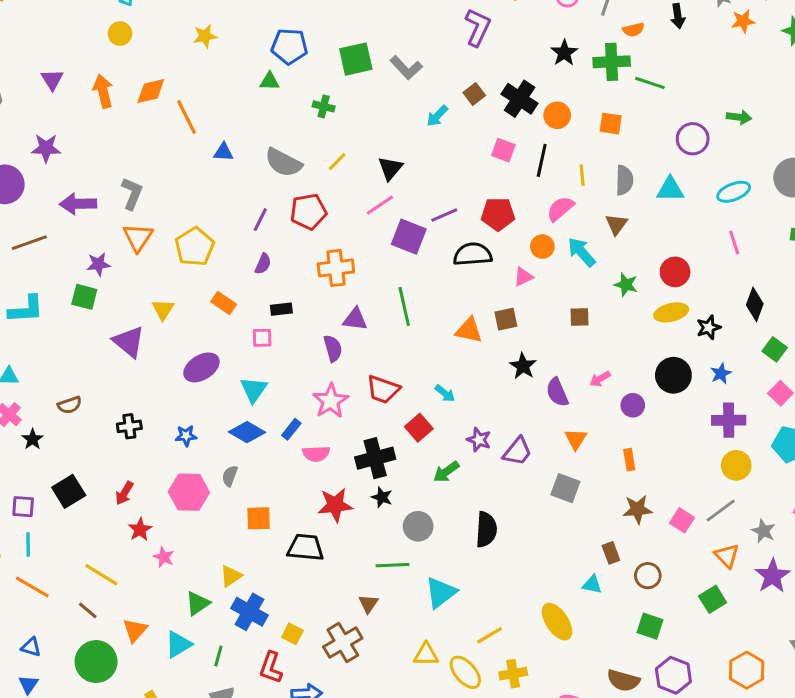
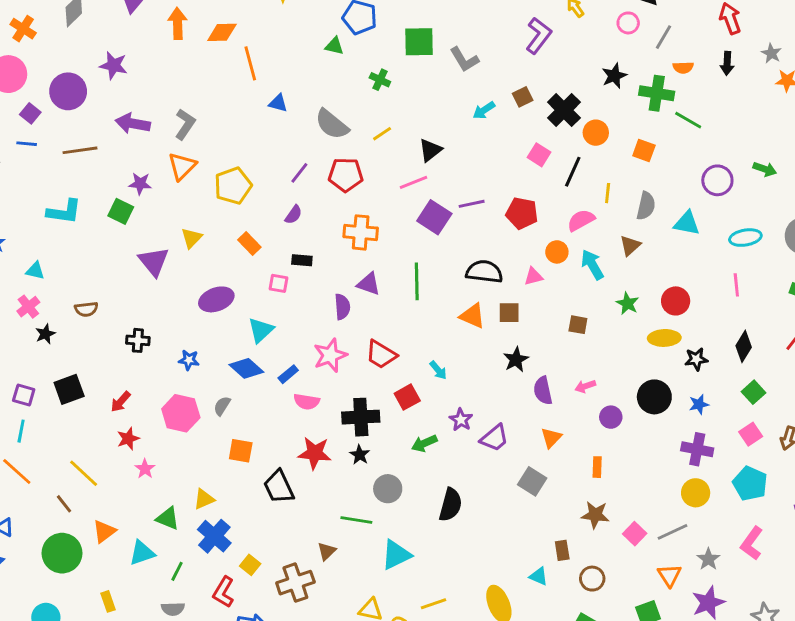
black semicircle: (473, 254) -> (484, 272), moved
black trapezoid: (306, 547) -> (279, 487), turned -132
green triangle: (198, 603) -> (168, 518), turned 45

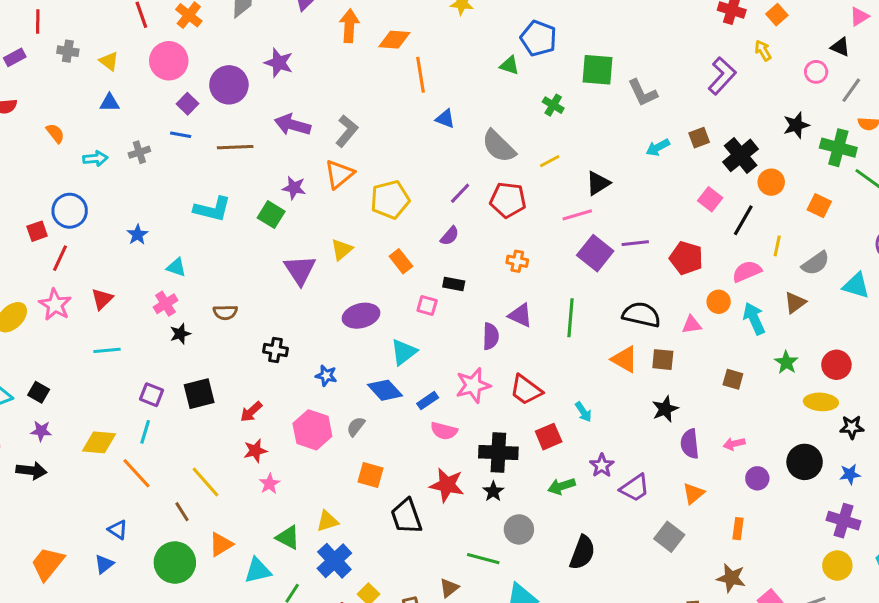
gray semicircle: (646, 206) -> (816, 263), turned 36
orange cross: (361, 232) -> (517, 261), size x0.6

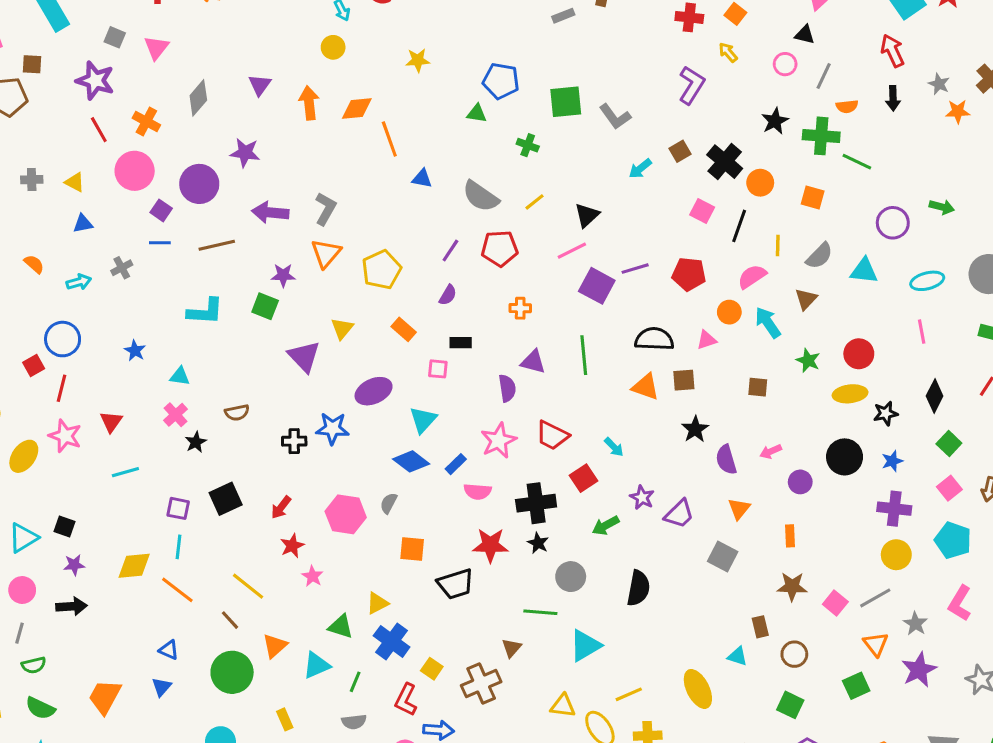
blue star: (326, 376) -> (332, 428), moved, size x1.5
black trapezoid: (406, 516) -> (455, 584), turned -78

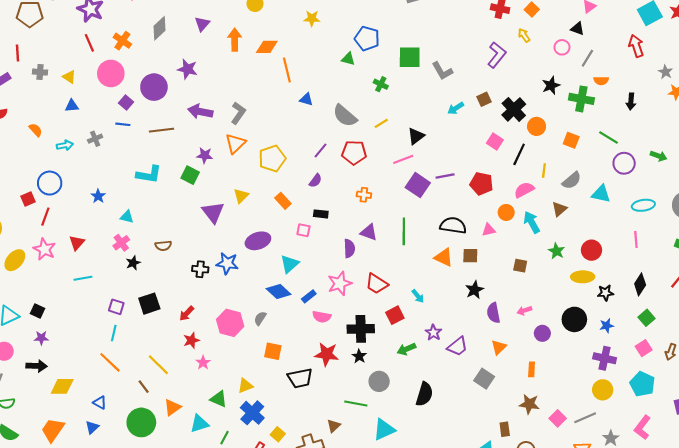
black arrow: (893, 98) -> (631, 101), moved
green line: (857, 162) -> (608, 137), moved
yellow diamond: (134, 566) -> (62, 386), moved

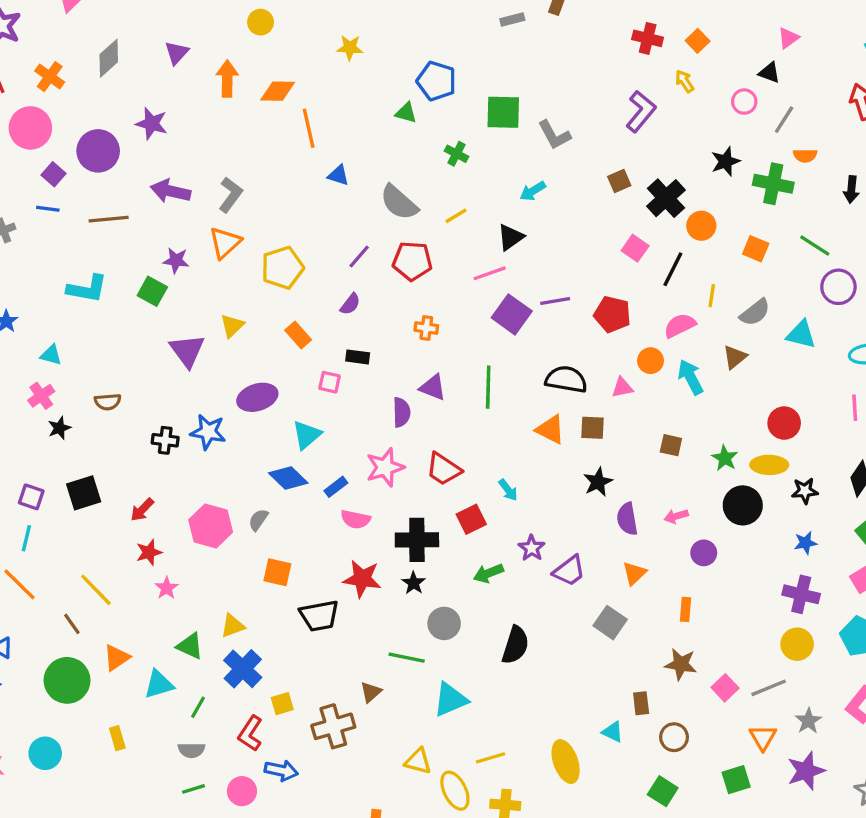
cyan arrow: (456, 108) -> (533, 191), moved
green star: (556, 251) -> (725, 458), moved
black circle: (574, 319) -> (743, 505), moved
yellow square: (278, 434) -> (282, 704), turned 32

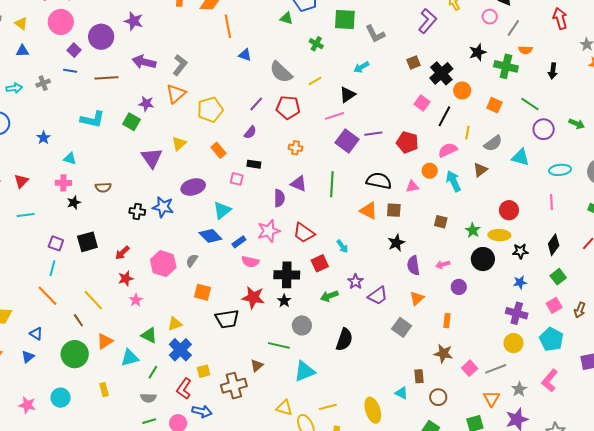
pink cross: (41, 396) -> (63, 183), turned 35

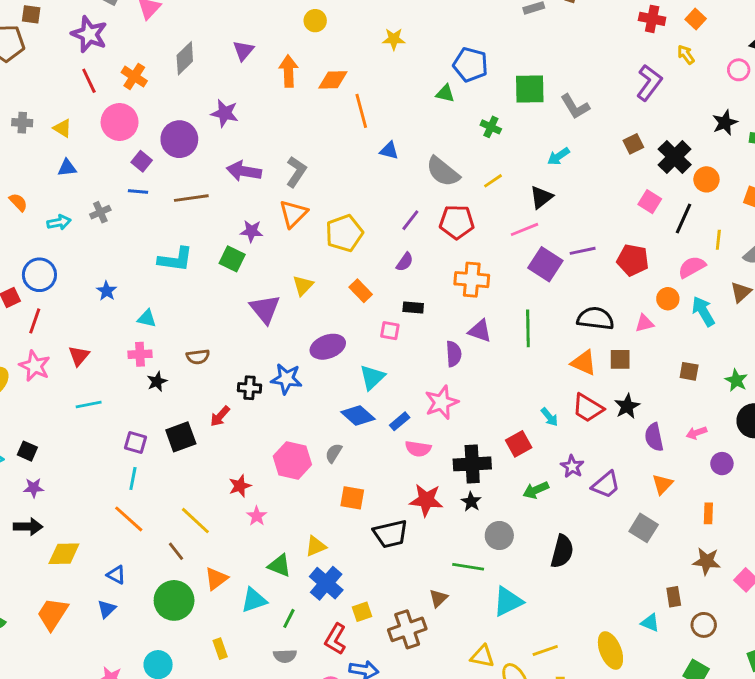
orange cross: (296, 148) -> (472, 280), size x1.6
red trapezoid: (304, 233) -> (588, 408), moved
red arrow: (122, 253) -> (220, 416), moved

